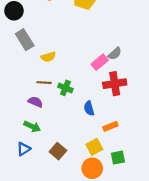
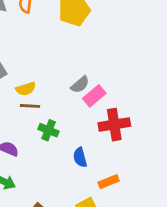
gray semicircle: (115, 54) -> (80, 85), moved
brown line: (44, 83) -> (30, 106), moved

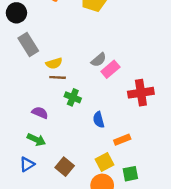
red cross: (114, 125) -> (141, 93), moved

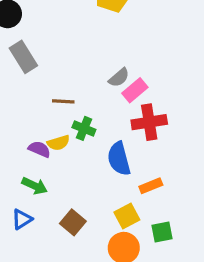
yellow semicircle: (54, 63) -> (58, 143), moved
red cross: (141, 93) -> (149, 122), moved
blue semicircle: (99, 120) -> (119, 159), size x1.5

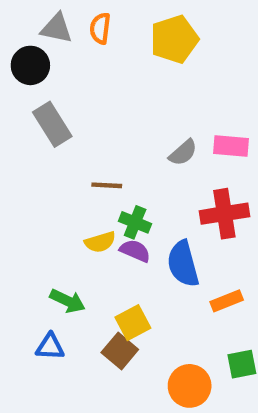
pink rectangle: (135, 90) -> (231, 146), moved, turned 45
purple semicircle: (39, 149) -> (135, 251), moved
yellow square: (127, 216) -> (133, 323), moved
blue triangle: (22, 219) -> (50, 347), turned 35

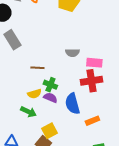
pink rectangle: (231, 146) -> (94, 63), moved
gray semicircle: (183, 153) -> (72, 53), turned 40
green arrow: (67, 301) -> (28, 112), moved

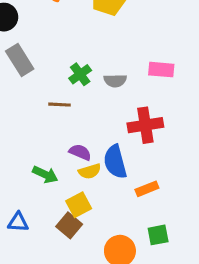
pink rectangle: (94, 63) -> (161, 70), moved
green cross: (50, 85) -> (80, 74), moved, turned 32
yellow semicircle: (34, 94) -> (90, 171), moved

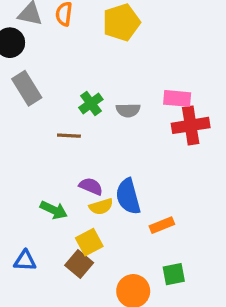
red cross: (145, 125) -> (191, 125), moved

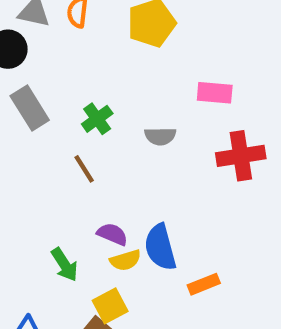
pink rectangle: (177, 98) -> (215, 93), moved
green cross: (91, 103) -> (97, 119), moved
brown line: (69, 136) -> (84, 169), turned 55
green arrow: (54, 210) -> (65, 265), turned 32

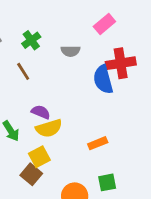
pink rectangle: (215, 93) -> (104, 24), turned -45
blue semicircle: (160, 247) -> (103, 80), moved
yellow semicircle: (125, 260) -> (49, 128), size x1.4

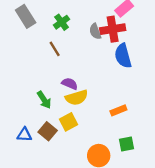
gray semicircle: (71, 51) -> (95, 31), turned 70
red cross: (121, 63) -> (113, 29), moved
brown square: (31, 174) -> (48, 131), moved

